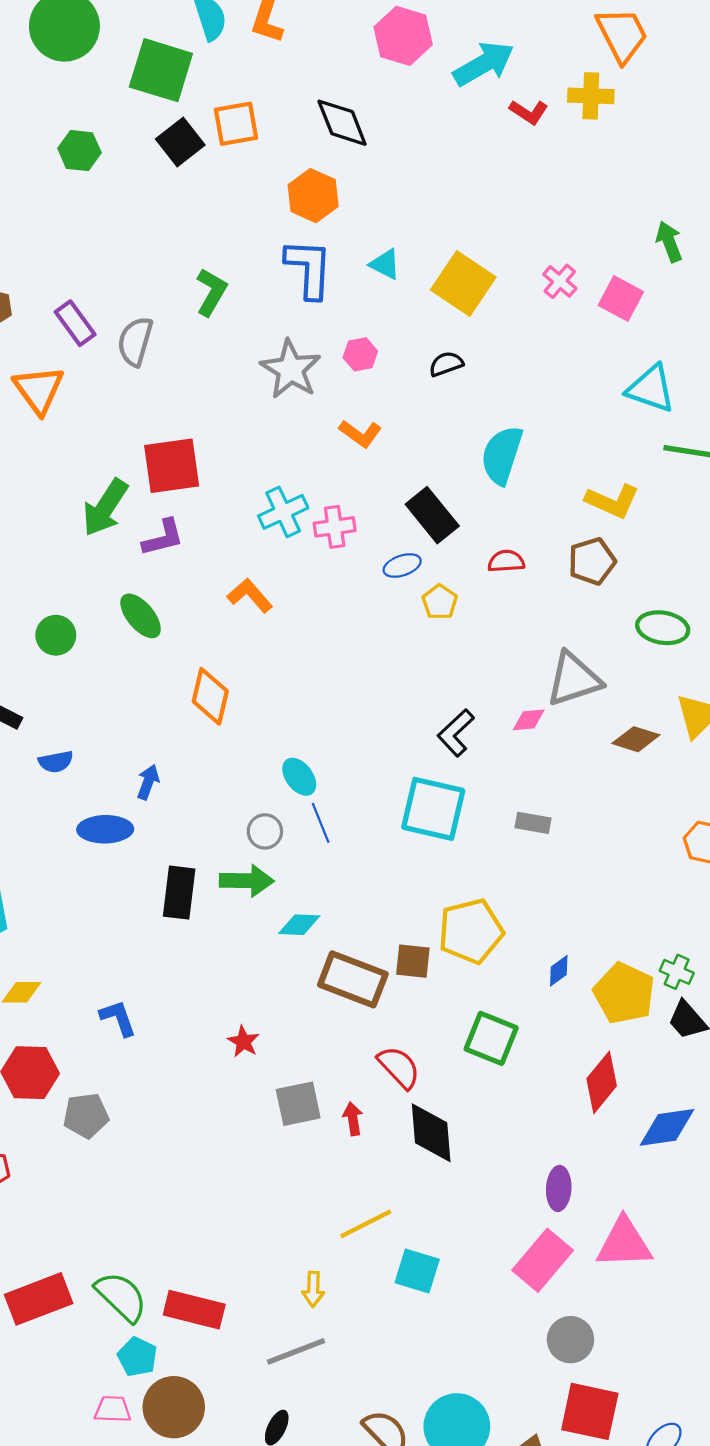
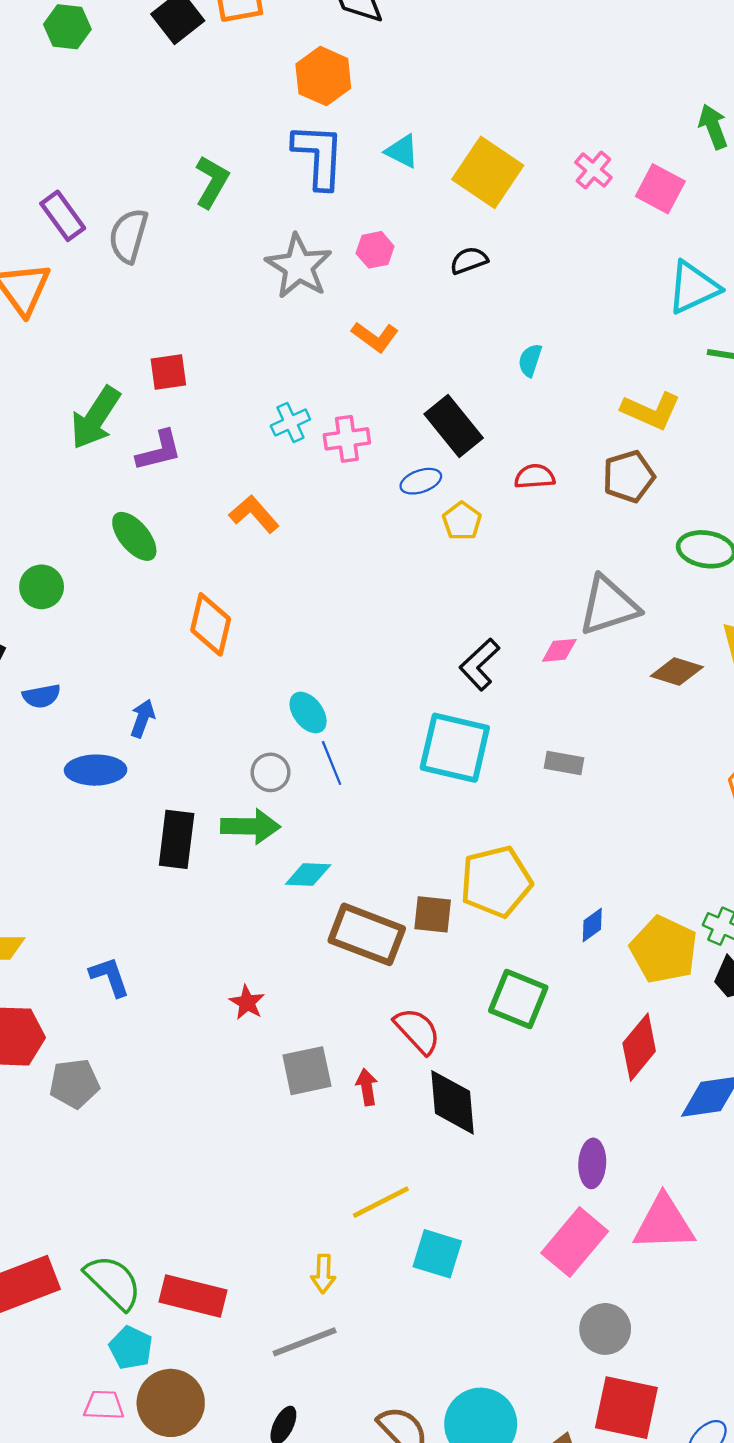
cyan triangle: (651, 389) -> (693, 287), turned -44
cyan semicircle: (502, 455) -> (530, 360), size x0.5
red square: (172, 466) -> (168, 372), size x0.6
cyan cross: (283, 512) -> (290, 422), size x0.7
green circle: (56, 635) -> (42, 587), moved

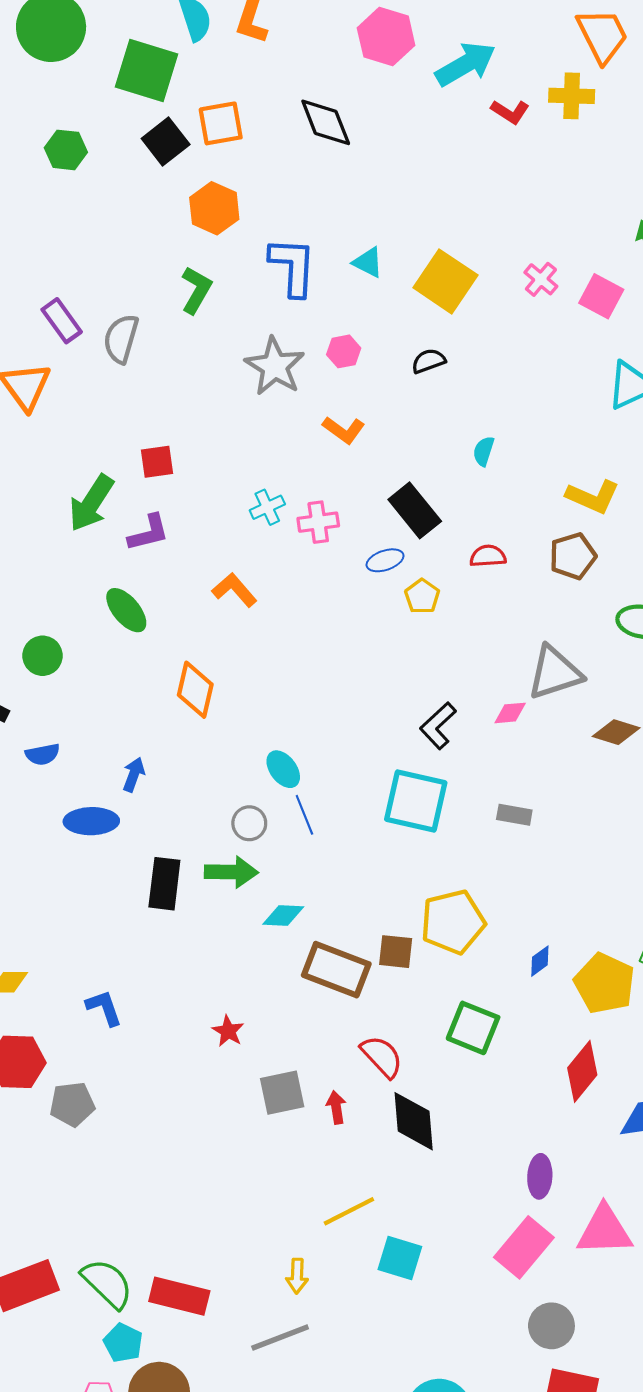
orange hexagon: (323, 76) -> (214, 208), moved

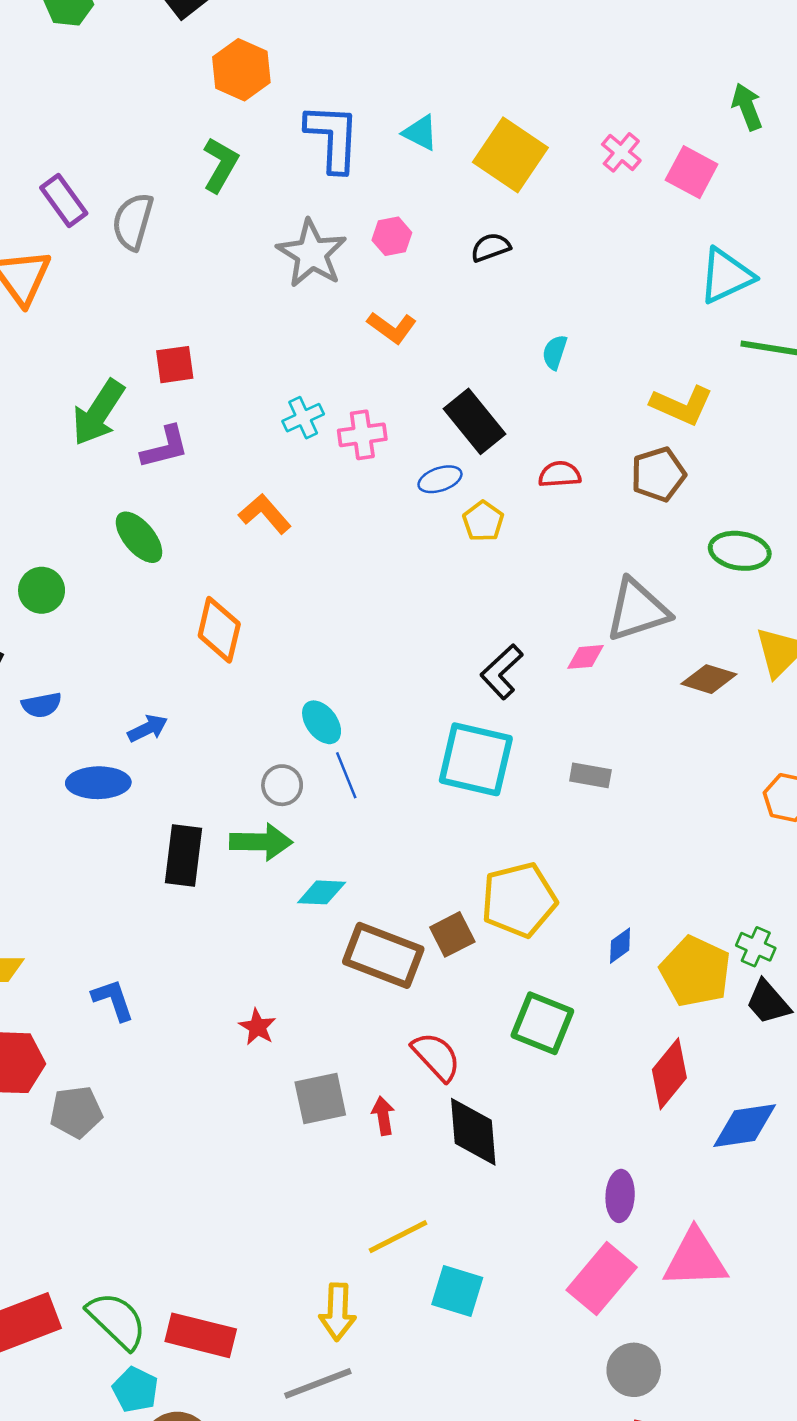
blue arrow: (134, 774) -> (148, 728), turned 44
brown square: (396, 952) -> (452, 934), turned -33
yellow arrow: (297, 1276) -> (338, 1312), size x1.4

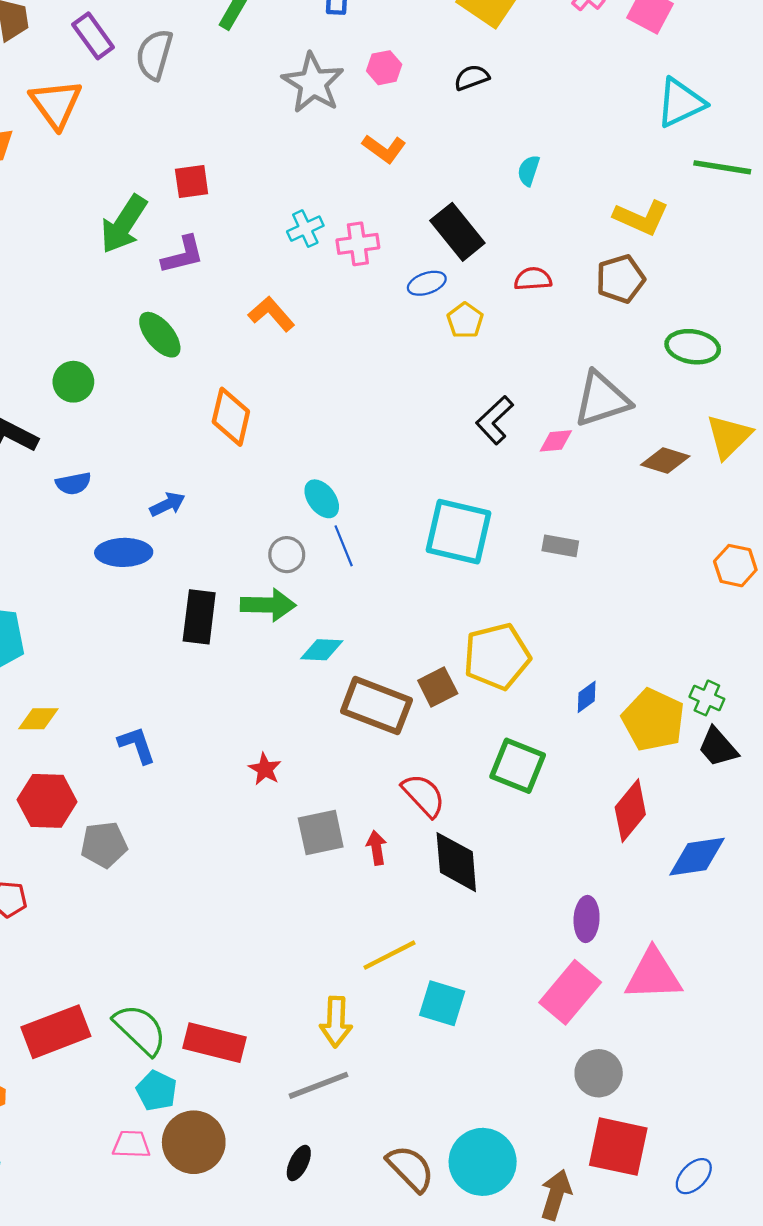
black L-shape: (502, 672) -> (495, 420), moved

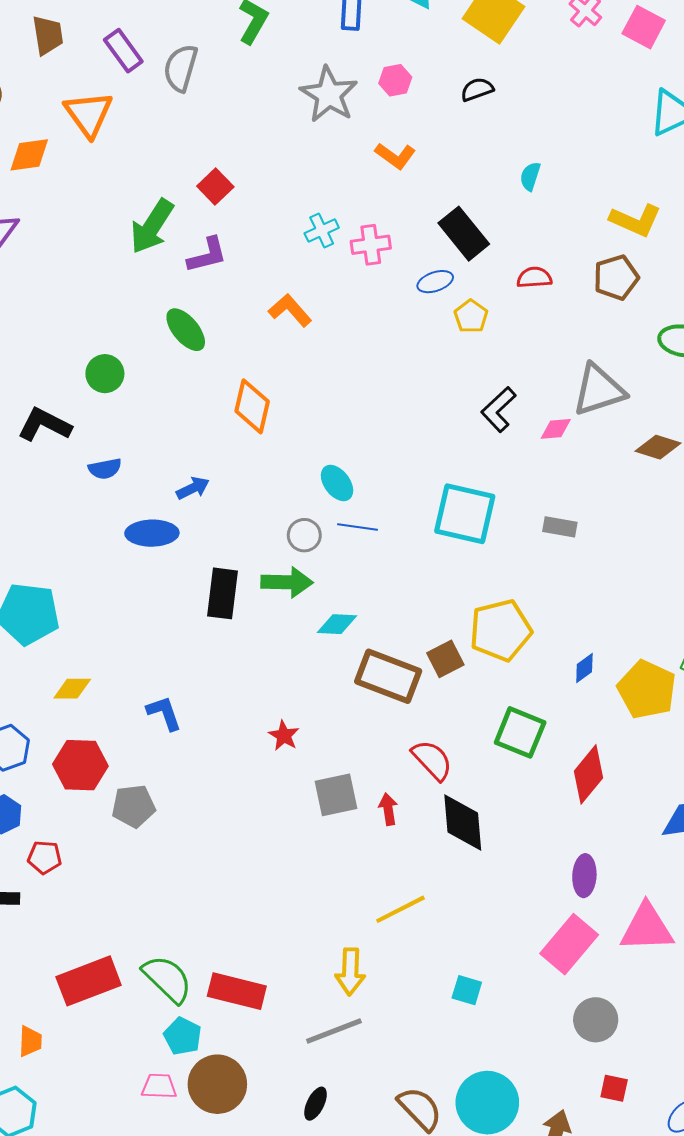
red square: (192, 181) -> (215, 187), turned -36
blue line: (344, 546) -> (357, 527), turned -60
red diamond: (630, 811) -> (589, 774), moved
cyan square: (442, 1003) -> (467, 990), moved, size x0.7
red square: (618, 1147) -> (614, 1088), size x0.5

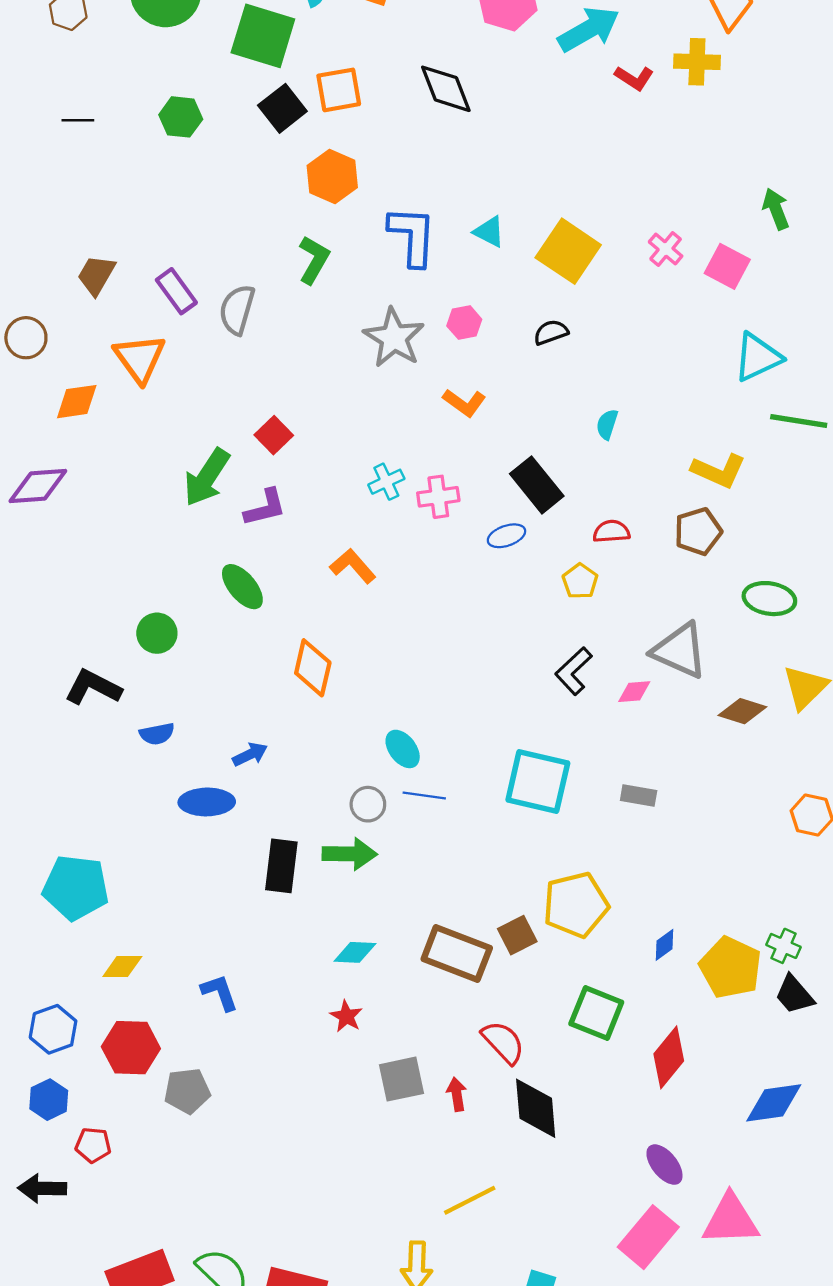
brown trapezoid: (48, 35) -> (96, 275), turned -141
yellow pentagon: (471, 316) -> (580, 581), moved
gray triangle: (599, 390) -> (680, 650), turned 42
cyan diamond: (337, 624) -> (355, 952), moved
purple ellipse: (584, 876) -> (664, 1165), turned -42

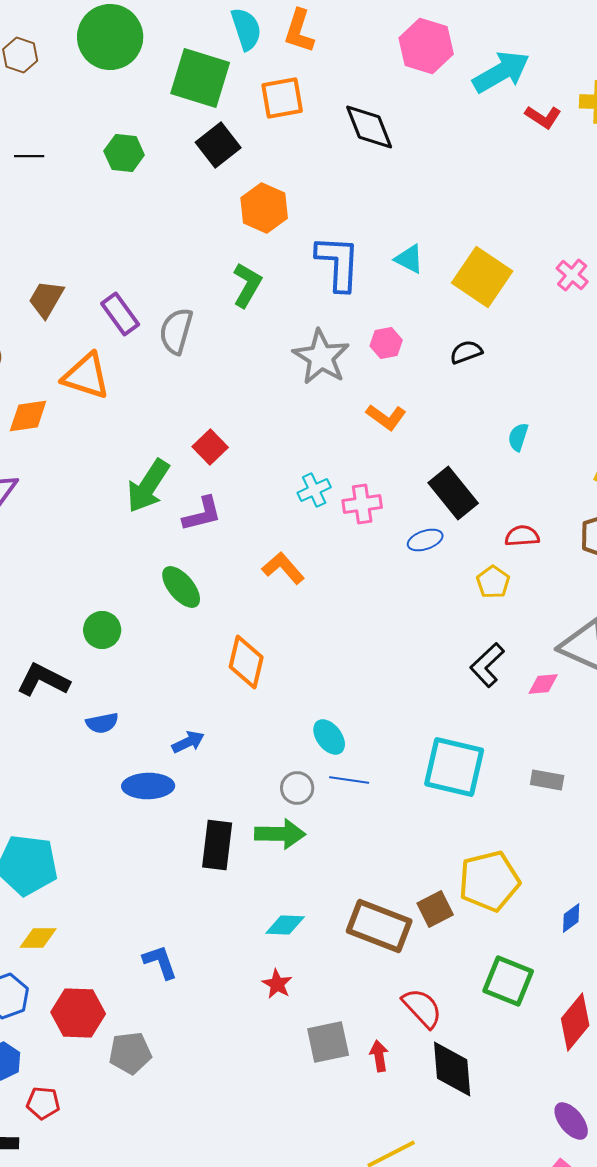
orange square: (339, 90) -> (282, 98), moved
orange triangle: (140, 358) -> (86, 376), turned -36
yellow diamond: (122, 966) -> (38, 938), moved

